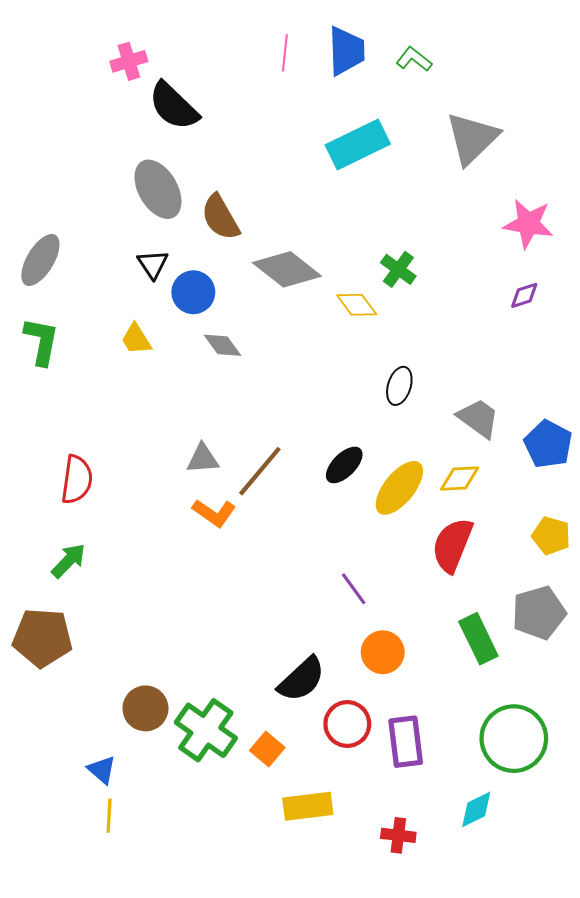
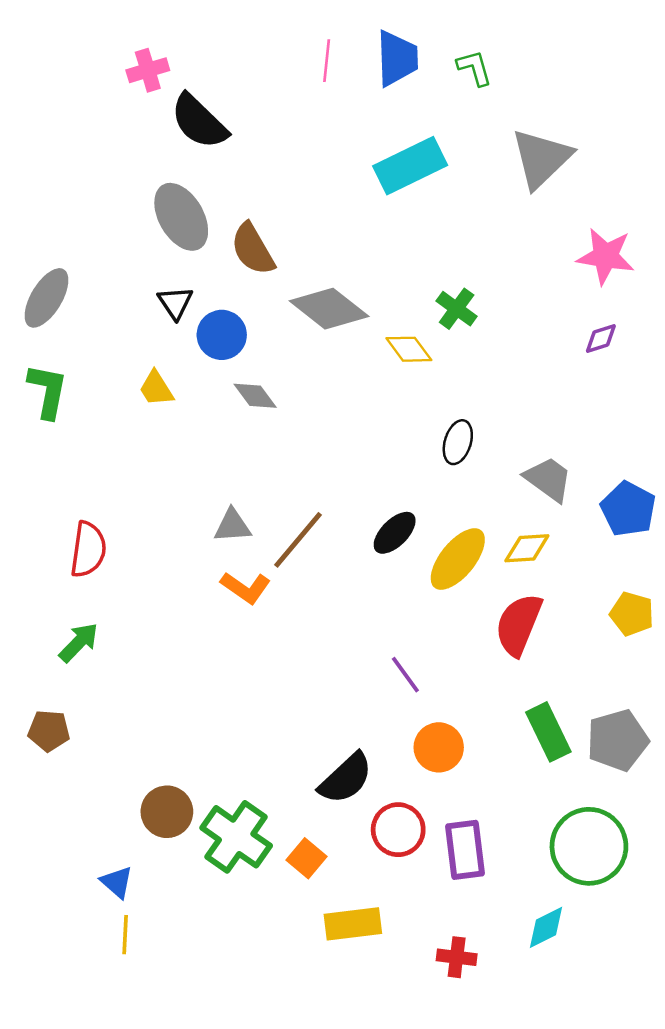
green L-shape: (414, 59) -> (474, 68), turned 36
gray pentagon: (539, 613) -> (618, 740), moved
brown pentagon: (42, 638) -> (49, 731), size x0.6

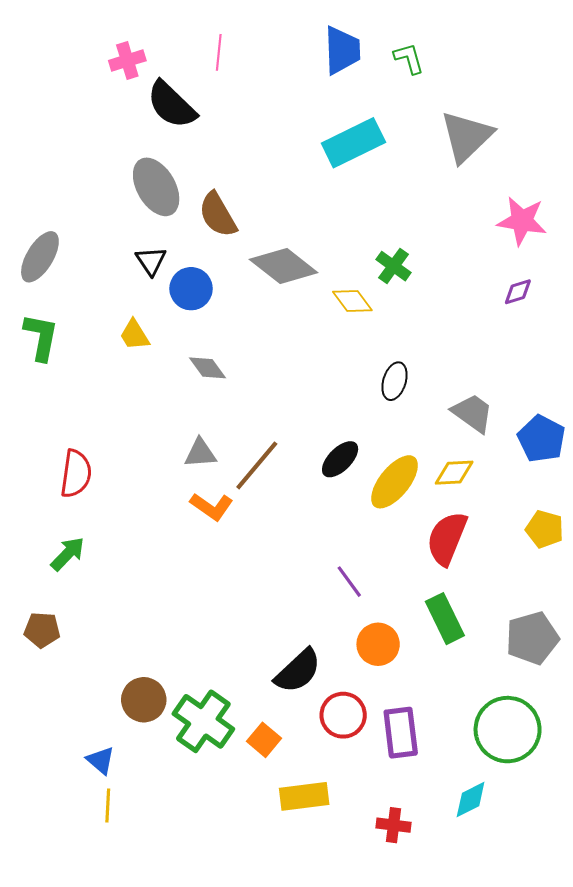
pink line: (327, 61) -> (219, 52), moved
gray diamond: (255, 396) -> (207, 368), moved
green rectangle: (548, 732) -> (445, 619), moved

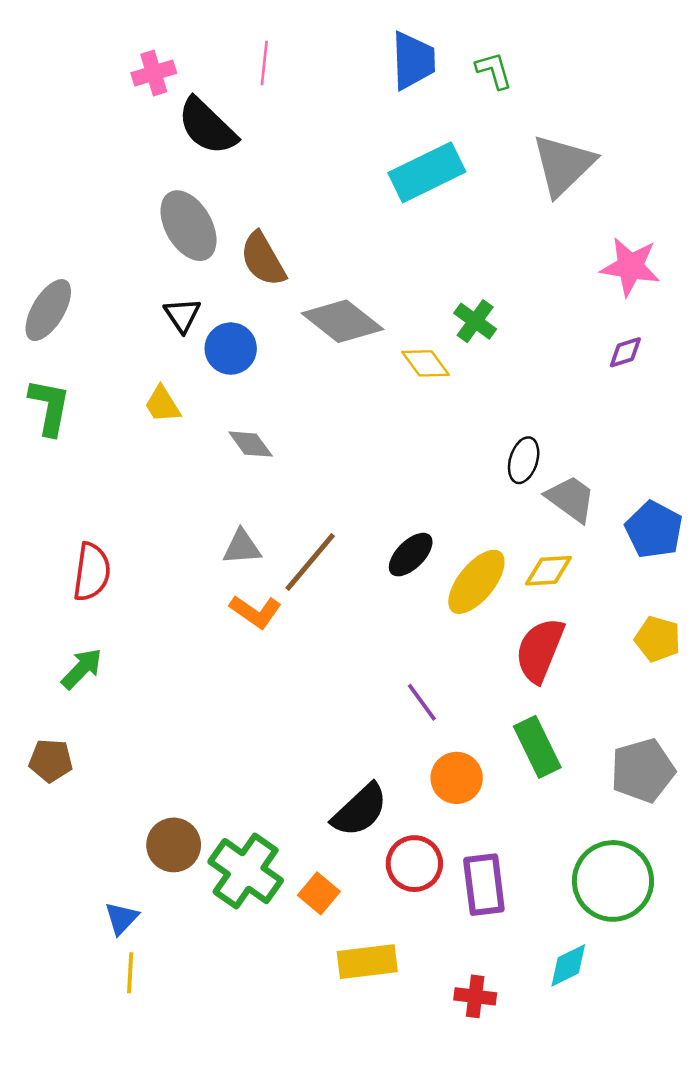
black ellipse: (395, 381) -> (524, 460), moved
blue triangle: (101, 760) -> (121, 918), turned 32

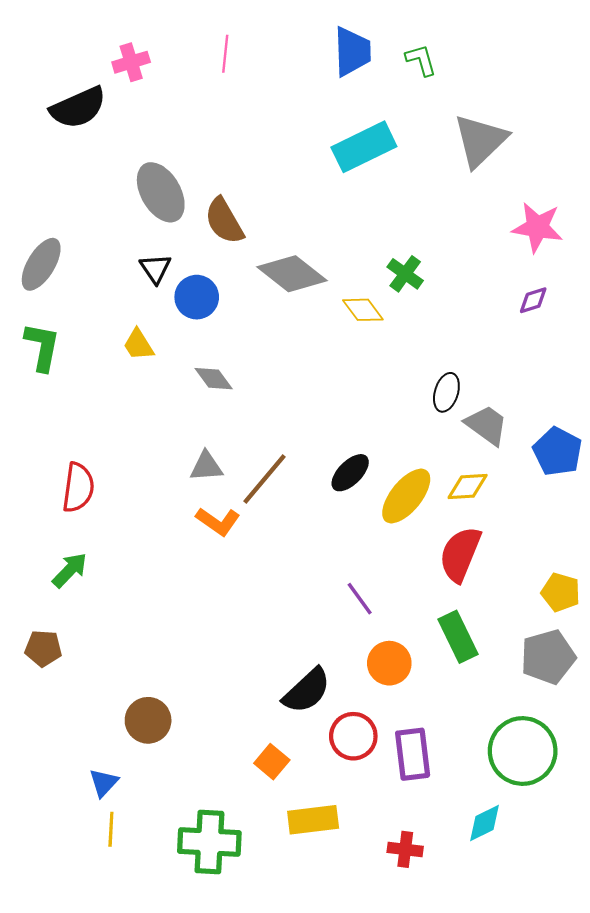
black semicircle: (207, 126) -> (78, 108), moved, turned -68
yellow pentagon: (658, 639) -> (561, 592), moved
green cross: (246, 871) -> (209, 842), moved, turned -32

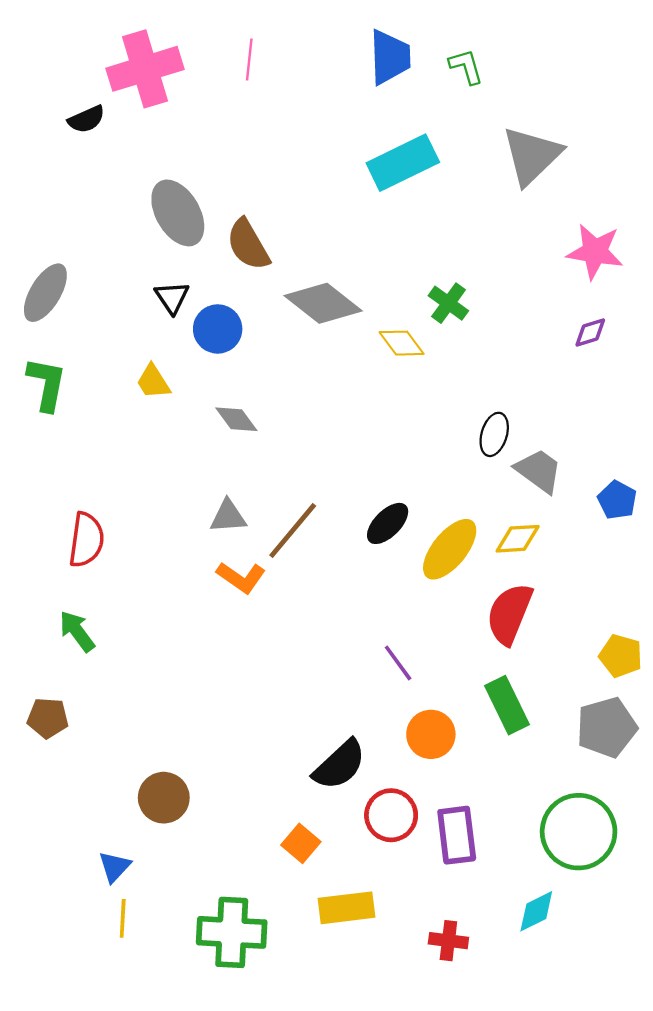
pink cross: (131, 62) -> (145, 69), size x1.8
black semicircle: (78, 108) -> (86, 119), size x0.6
blue pentagon: (558, 452) -> (617, 500), size x0.7
green arrow: (70, 570) -> (77, 631), turned -81

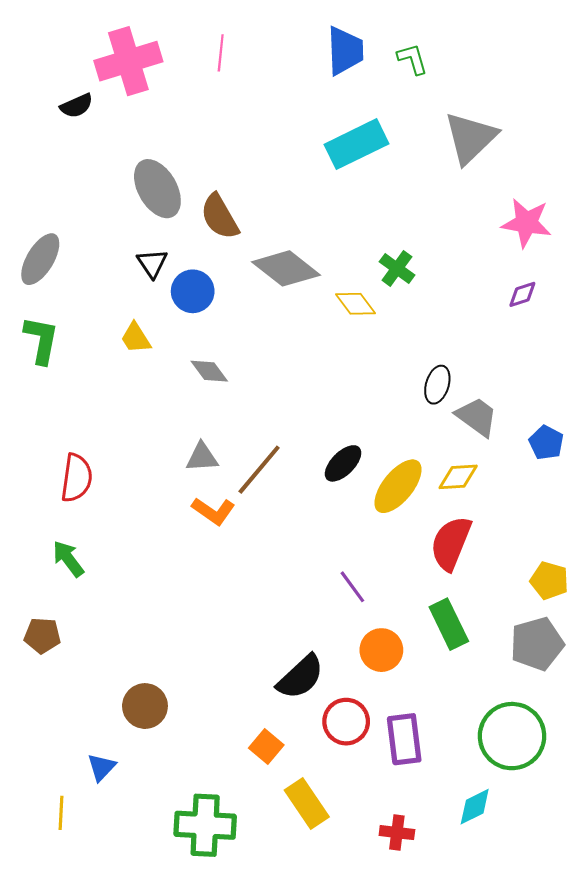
yellow rectangle: (347, 908) -> (307, 803), turned 63
yellow line: (123, 918) -> (61, 813), moved

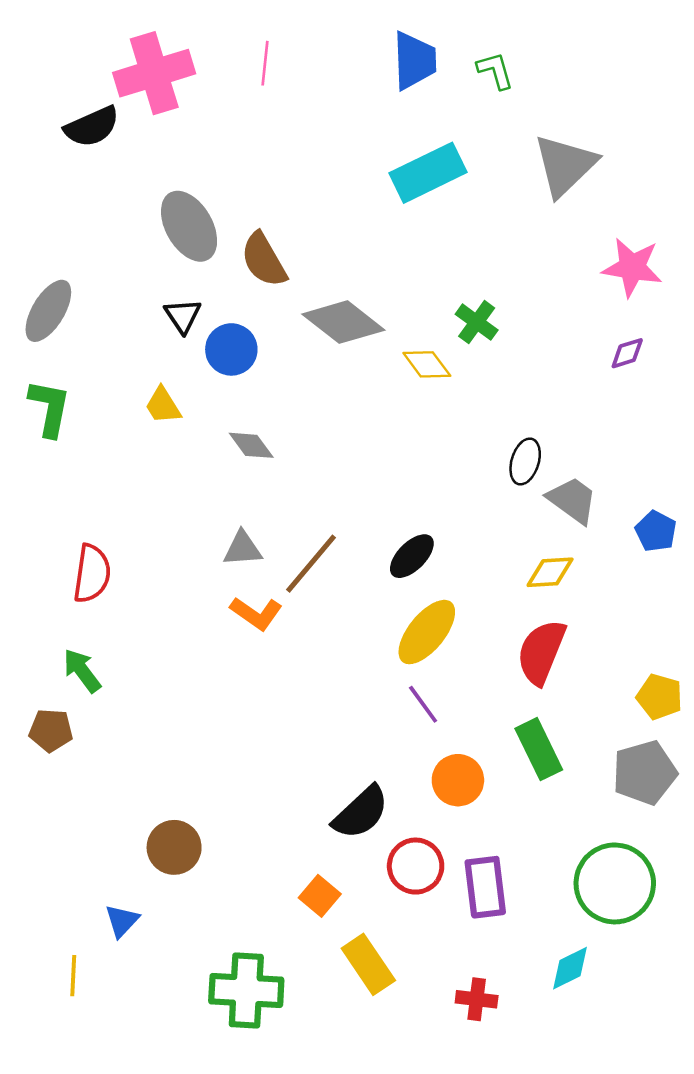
black semicircle: (77, 106) -> (92, 127), size x1.4
yellow ellipse: (398, 486) -> (427, 632), moved
brown pentagon: (42, 636) -> (51, 730), moved

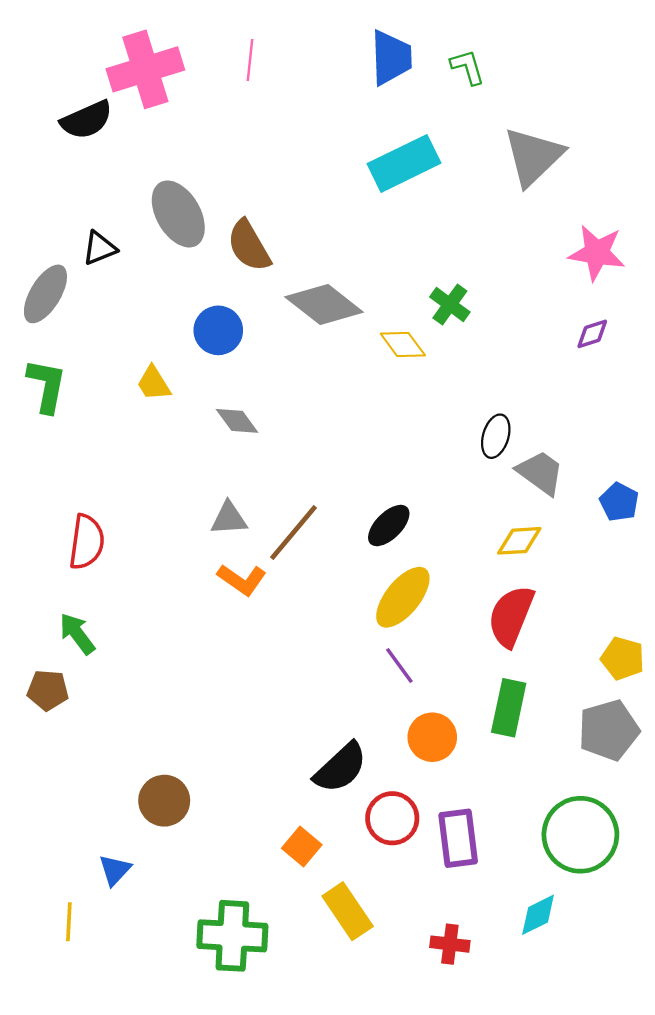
black triangle: (183, 316) -> (100, 248), moved, turned 42
green rectangle: (539, 749) -> (509, 708), turned 38

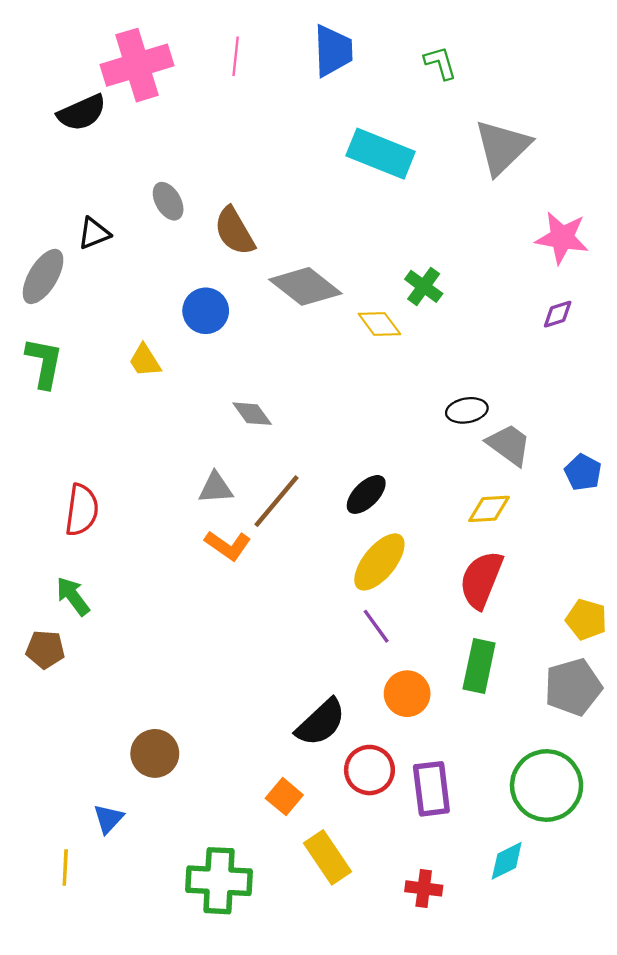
blue trapezoid: (391, 58) -> (333, 51), moved
cyan rectangle: (404, 163) -> (381, 154), turned 48
gray ellipse: (178, 214) -> (168, 201), size x0.6
gray diamond: (237, 421) -> (252, 414), moved
black ellipse: (496, 436) -> (467, 410), turned 63

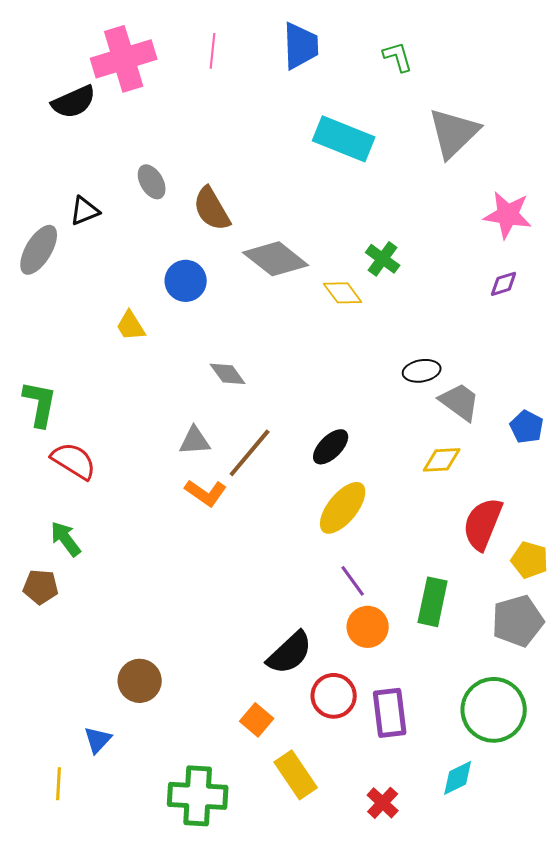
green L-shape: (44, 363) -> (40, 404), moved
red semicircle: (82, 510) -> (74, 461), turned -66
red semicircle: (481, 580) -> (483, 524), moved
purple line: (376, 626) -> (353, 581), moved
red cross: (424, 888) -> (383, 803), turned 36

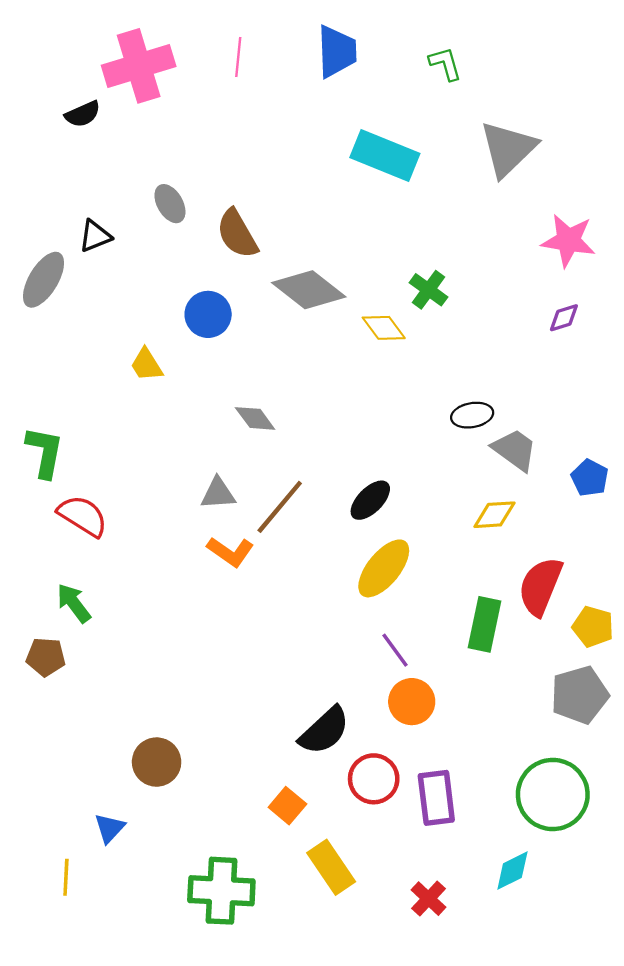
black semicircle: (74, 102) -> (83, 114), size x0.7
green rectangle: (433, 602) -> (484, 624), moved

